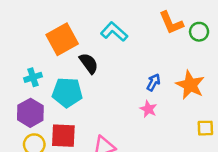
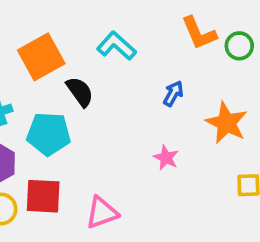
blue arrow: (153, 82) -> (173, 94), moved

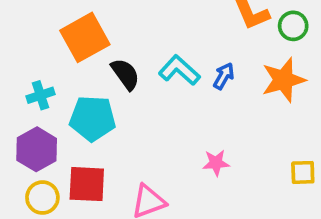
cyan L-shape: (116, 46) -> (179, 70), moved
orange star: (226, 123) -> (284, 80), moved, turned 30
pink star: (166, 158) -> (216, 163), moved, turned -30

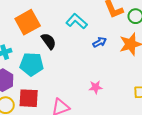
cyan L-shape: (179, 70) -> (77, 21), moved
blue arrow: (224, 76) -> (100, 42), turned 32

